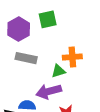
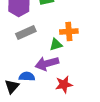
gray rectangle: (26, 58) -> (26, 32), turned -36

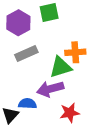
green triangle: (56, 44) -> (60, 67), size x1.5

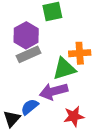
purple hexagon: (18, 23) -> (26, 35), moved
blue semicircle: (27, 104) -> (30, 107), turned -42

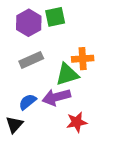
purple hexagon: (26, 35) -> (29, 23), moved
blue semicircle: (30, 107) -> (28, 102), moved

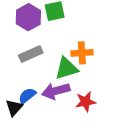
red star: (77, 122) -> (85, 102), moved
black triangle: (14, 125) -> (14, 108), moved

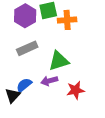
orange cross: (82, 53) -> (67, 20), moved
purple arrow: (56, 91) -> (49, 81), size x0.7

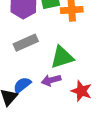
red star: (75, 90) -> (81, 91), turned 30

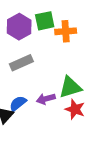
green triangle: (62, 57) -> (70, 87), moved

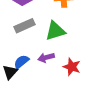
green triangle: (70, 87) -> (55, 31), moved

